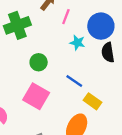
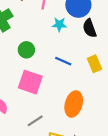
yellow rectangle: (93, 101) -> (94, 64), moved, turned 42

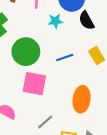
green circle: (26, 50) -> (26, 52), size x1.6
blue line: (63, 61) -> (65, 57), turned -35

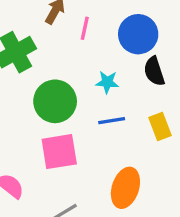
cyan star: (55, 21) -> (107, 82), moved
pink square: (34, 84) -> (59, 152), turned -30

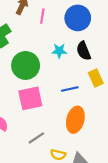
black semicircle: (154, 71) -> (84, 51), moved
blue line: (112, 121) -> (70, 89), moved

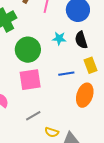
orange ellipse: (75, 120) -> (85, 95), moved

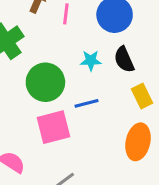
blue line: (66, 74) -> (86, 103), moved

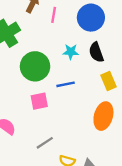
pink square: (53, 127) -> (39, 101), size x0.7

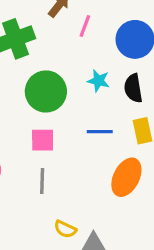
blue line: (66, 84) -> (100, 132), moved
gray line: (45, 143) -> (42, 181), moved, turned -66

